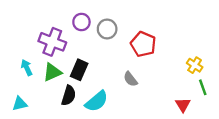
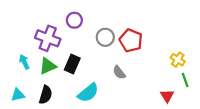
gray circle: (107, 29) -> (105, 37), moved
black semicircle: (69, 95) -> (46, 95), moved

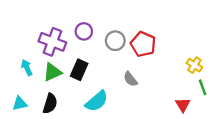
purple circle: (74, 20) -> (84, 31), moved

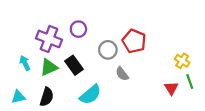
gray circle: (115, 41) -> (108, 50), moved
black rectangle: (79, 70) -> (74, 65), turned -60
red triangle: (183, 105) -> (171, 88), moved

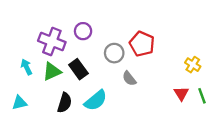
green line: (190, 82) -> (202, 96), moved
black semicircle: (47, 97) -> (65, 103), moved

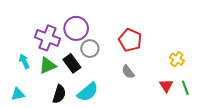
purple circle: (83, 31) -> (76, 28), size x1.5
gray circle: (114, 53) -> (90, 49), moved
gray semicircle: (129, 78) -> (128, 72), moved

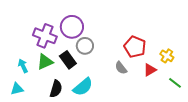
red pentagon: (130, 40) -> (135, 47), moved
cyan arrow: (24, 61) -> (23, 66), moved
red triangle: (166, 86) -> (150, 70), moved, turned 32
green line: (185, 88) -> (175, 83), turned -32

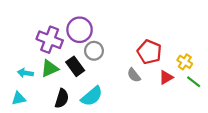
cyan arrow: (23, 66) -> (25, 73), turned -56
green line: (175, 83) -> (194, 82), moved

